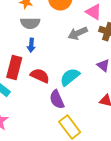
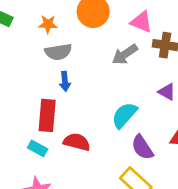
red semicircle: (40, 76) -> (77, 142), moved
purple semicircle: (57, 99) -> (142, 147), moved

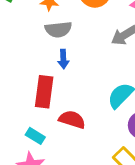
cyan rectangle: (38, 148) -> (35, 136), moved

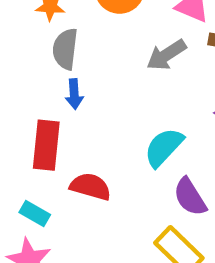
gray semicircle: (58, 29) -> (65, 49), turned 105

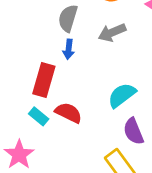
gray arrow: (166, 55) -> (112, 33), moved
cyan rectangle: (35, 213) -> (39, 116), moved

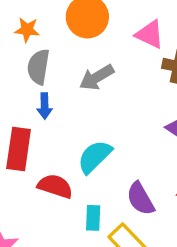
cyan semicircle: (122, 95) -> (95, 157), moved
cyan rectangle: (39, 116) -> (93, 218), moved, turned 60

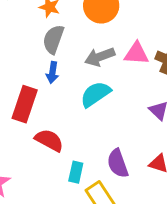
pink triangle: (150, 34) -> (136, 53), moved, turned -32
cyan semicircle: (95, 157) -> (95, 94), moved

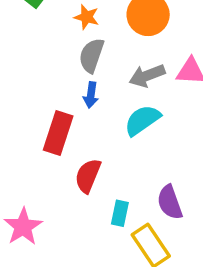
red semicircle: (49, 140) -> (88, 176), turned -96

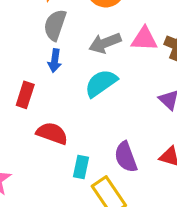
red rectangle: (58, 133) -> (25, 95), size x0.7
red semicircle: (88, 176) -> (52, 133), turned 88

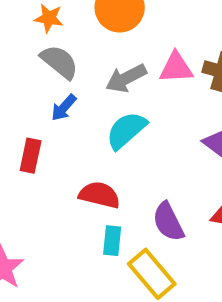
gray semicircle: (55, 25) -> (59, 62), turned 116
blue arrow: (55, 61) -> (64, 108), turned 40
red semicircle: (52, 133) -> (99, 195), moved

